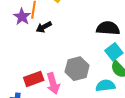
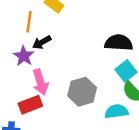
purple star: (22, 17) -> (24, 56), moved
pink arrow: (53, 83) -> (40, 82), moved

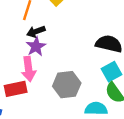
purple star: (24, 56) -> (36, 47), moved

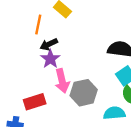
pink arrow: (29, 69) -> (62, 81), moved

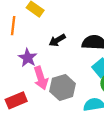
black arrow: (49, 44) -> (57, 40), moved

